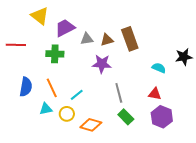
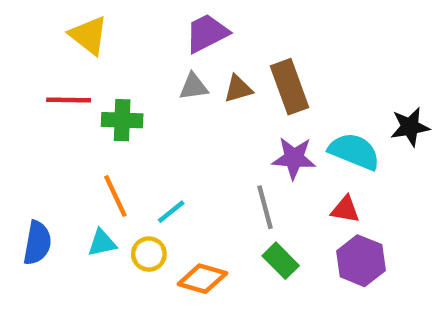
purple trapezoid: (65, 28) -> (207, 33), moved
red line: (16, 45) -> (69, 100), moved
purple star: (102, 64) -> (294, 158), moved
cyan semicircle: (159, 68) -> (354, 151), size x1.6
blue semicircle: (26, 87) -> (37, 243), moved

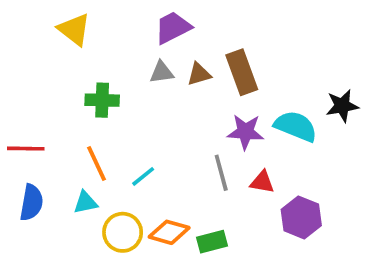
red line: (69, 100) -> (26, 149), moved
red triangle: (345, 209) -> (262, 182), moved
yellow circle: (149, 254) -> (123, 232), moved, size x1.4
green rectangle: (281, 261) -> (212, 242), moved, turned -60

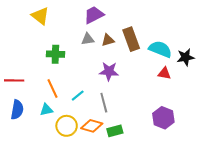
cyan semicircle: (296, 126) -> (160, 49), moved
purple star: (245, 132) -> (109, 71), moved
gray line: (221, 173) -> (104, 103), moved
red triangle: (262, 182) -> (164, 73), moved

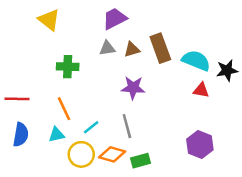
cyan line: (78, 96) -> (91, 127), moved

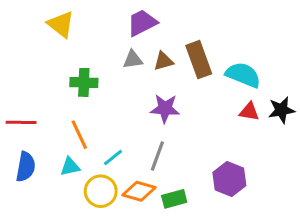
black star: (227, 70) -> (281, 110), moved
gray line: (127, 126) -> (157, 156), turned 35
purple hexagon: (200, 145) -> (229, 179), moved

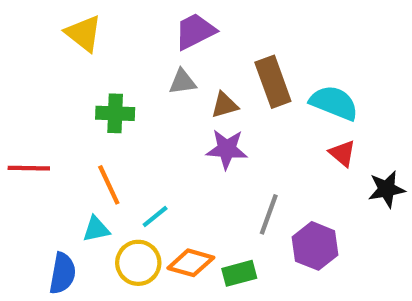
brown triangle: (163, 61) -> (225, 105), moved
black star: (281, 110) -> (387, 189), moved
red triangle: (249, 112) -> (342, 153), turned 30
gray line: (157, 156) -> (269, 214), moved
blue semicircle: (26, 167) -> (62, 273), moved

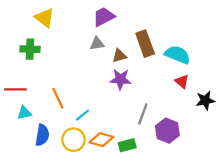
green cross: (115, 113) -> (30, 49), moved
cyan triangle: (96, 229) -> (24, 113), moved
blue semicircle: (62, 273) -> (42, 135), moved

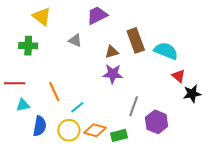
gray triangle: (97, 44) -> (75, 40), moved, turned 32
red triangle: (182, 82) -> (179, 76), moved

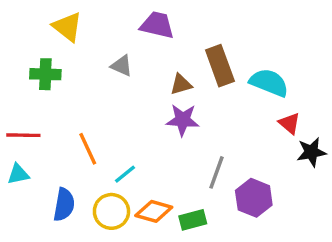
purple trapezoid: (97, 15) -> (157, 25), turned 40
cyan triangle: (23, 105) -> (18, 174), moved

